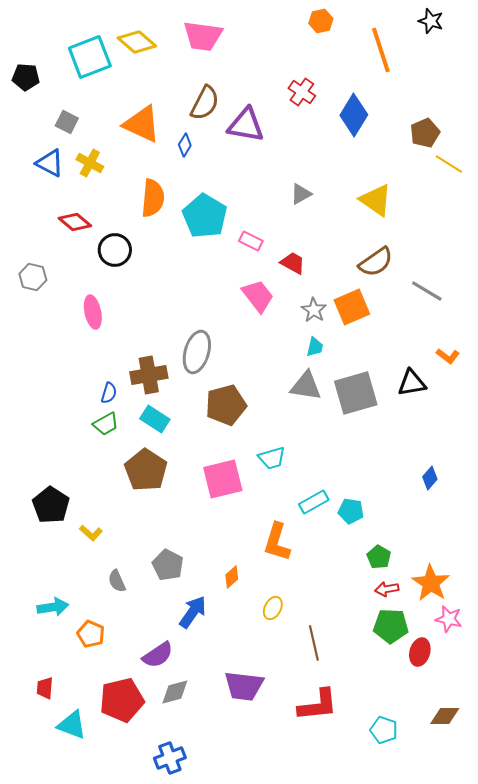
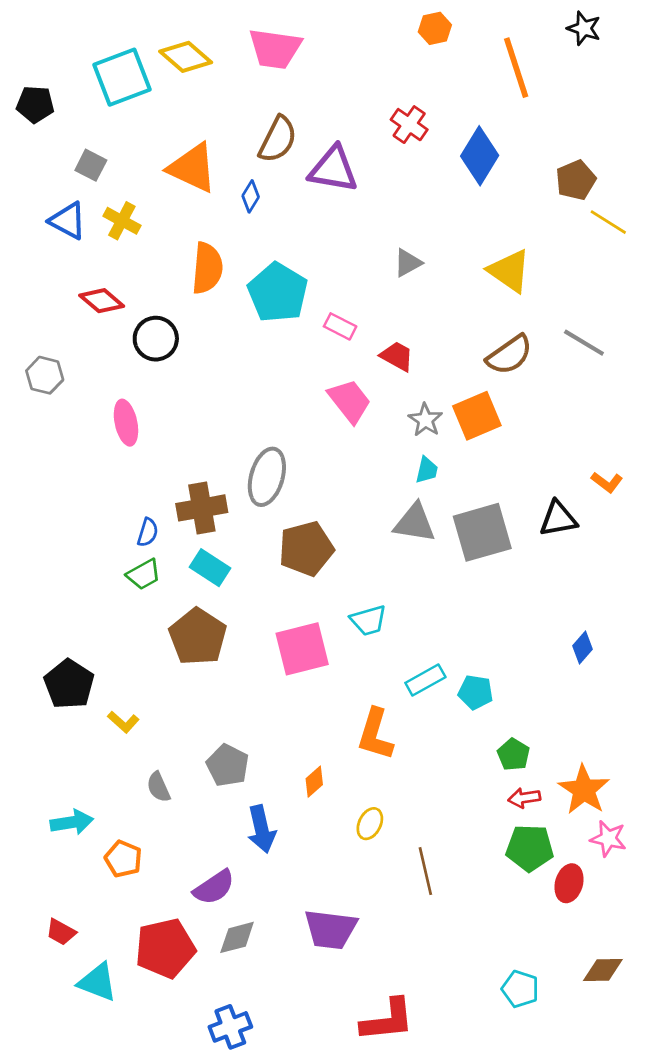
gray line: (427, 291) -> (584, 343), moved
blue arrow: (193, 612) -> (261, 829), turned 132
red trapezoid: (45, 688) -> (61, 932), turned -65
red L-shape: (318, 705) -> (387, 1020), moved

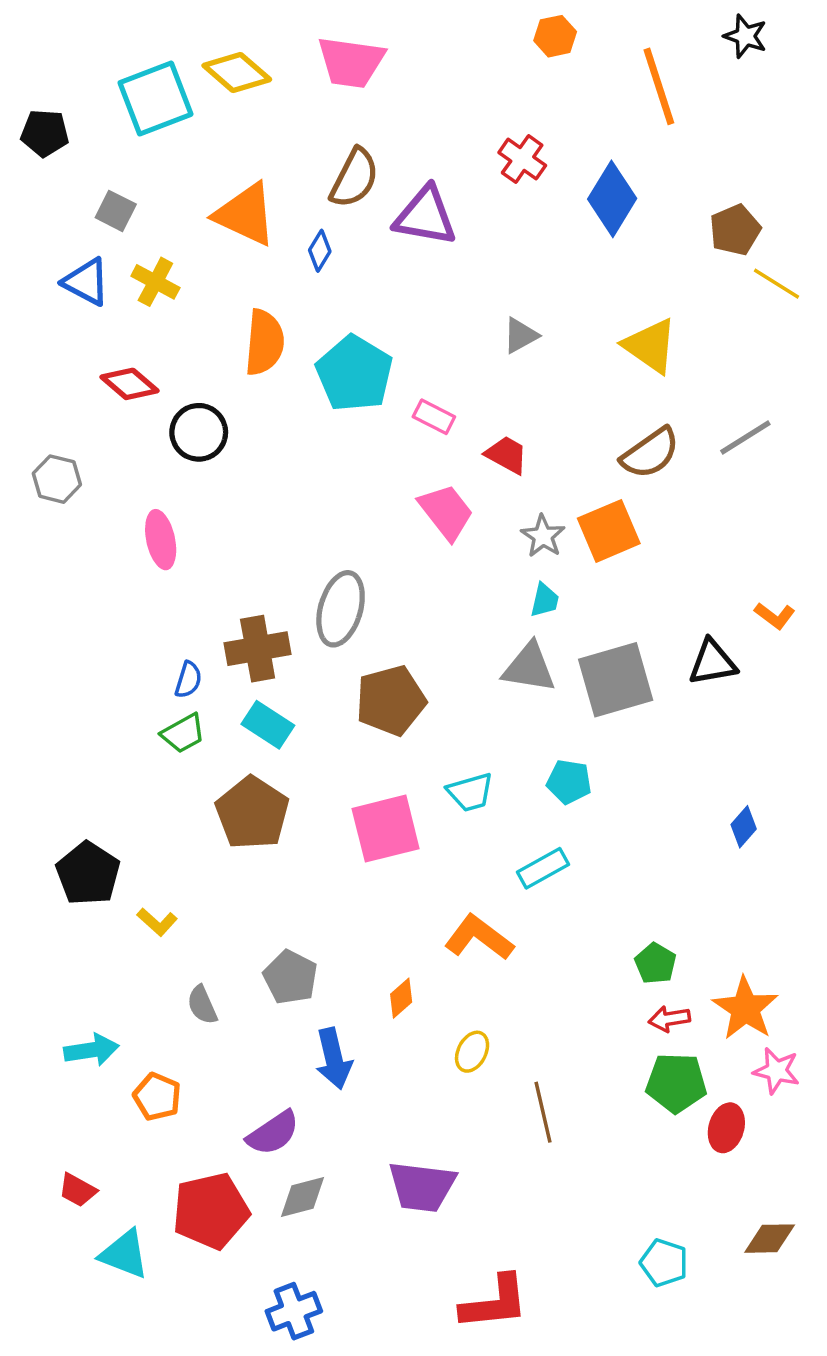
gray line: (584, 343) -> (745, 438), turned -63
cyan pentagon: (476, 692) -> (569, 782), moved
orange L-shape: (375, 734) -> (479, 938), turned 110

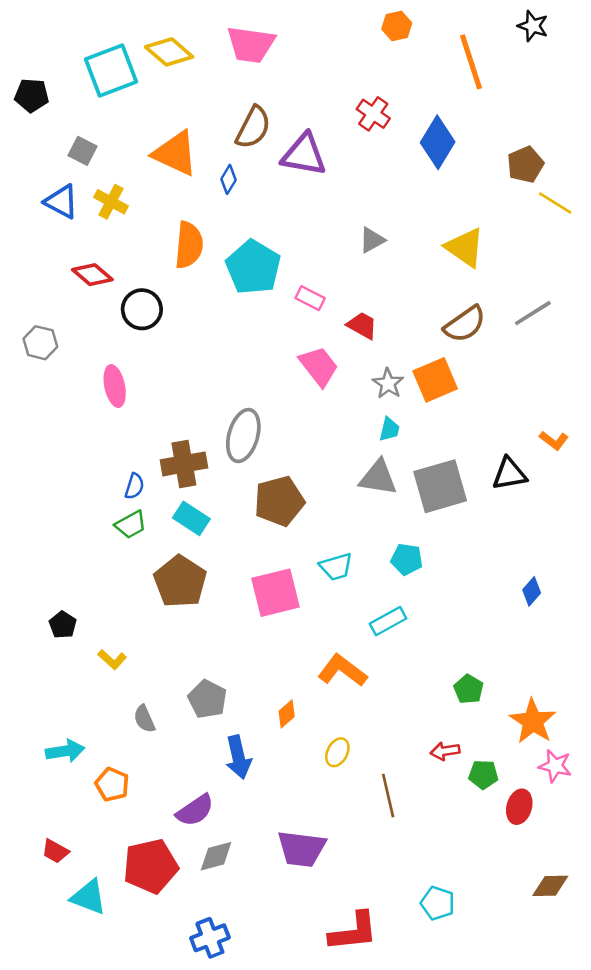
black pentagon: (88, 873) -> (63, 625), size x0.6
red arrow: (669, 1019) -> (445, 751), moved
green pentagon: (676, 1083) -> (483, 775), size x0.7
cyan pentagon: (664, 1263) -> (438, 903), moved

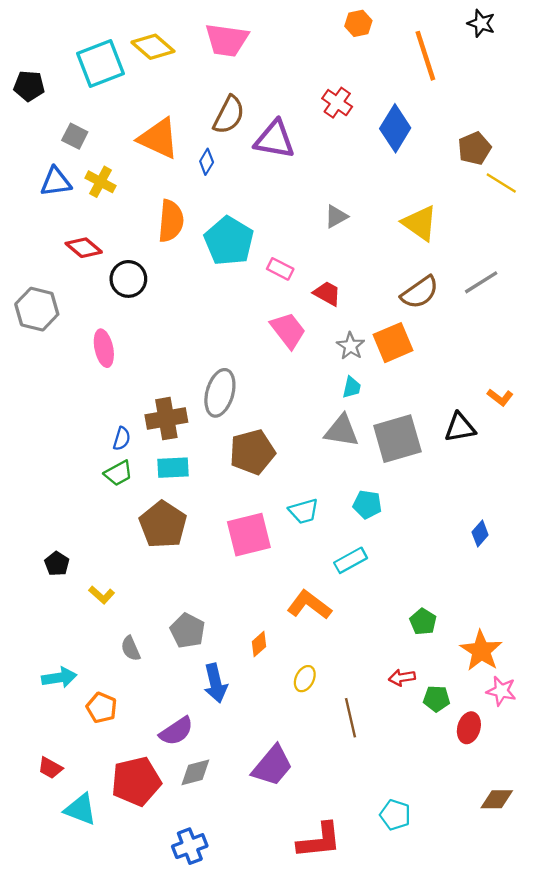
blue triangle: (61, 202) -> (56, 182), turned -36
gray hexagon: (40, 343) -> (37, 309), size x1.4
cyan rectangle: (191, 518) -> (173, 468), turned -36
purple trapezoid: (301, 849) -> (272, 766), turned -57

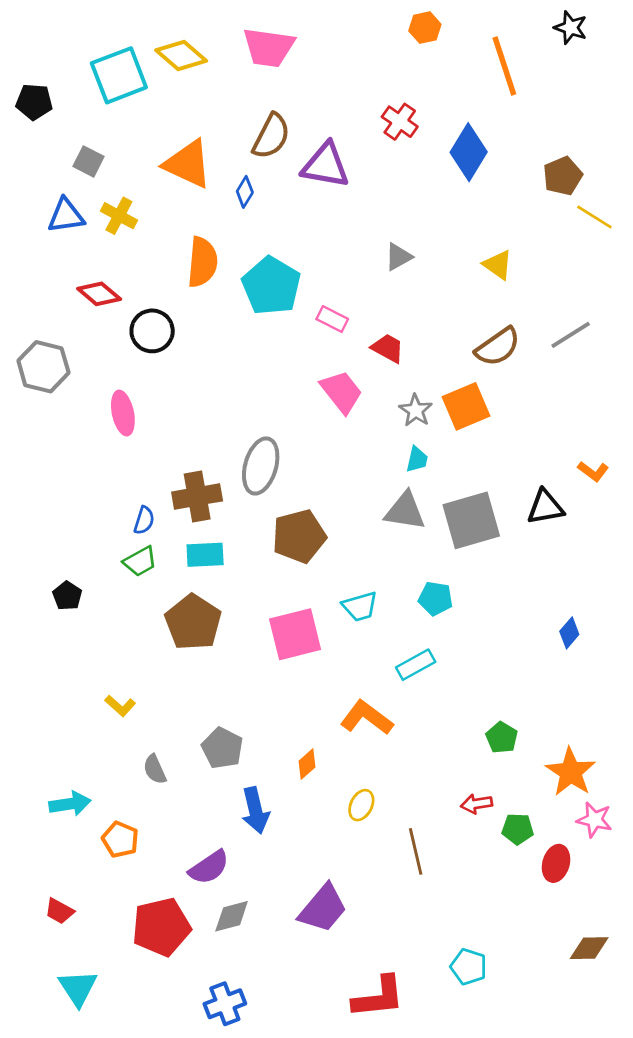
yellow triangle: (420, 223) -> (498, 265), size x0.7
black pentagon: (57, 564) -> (67, 596), moved
cyan triangle: (80, 809) -> (78, 988), moved, turned 36

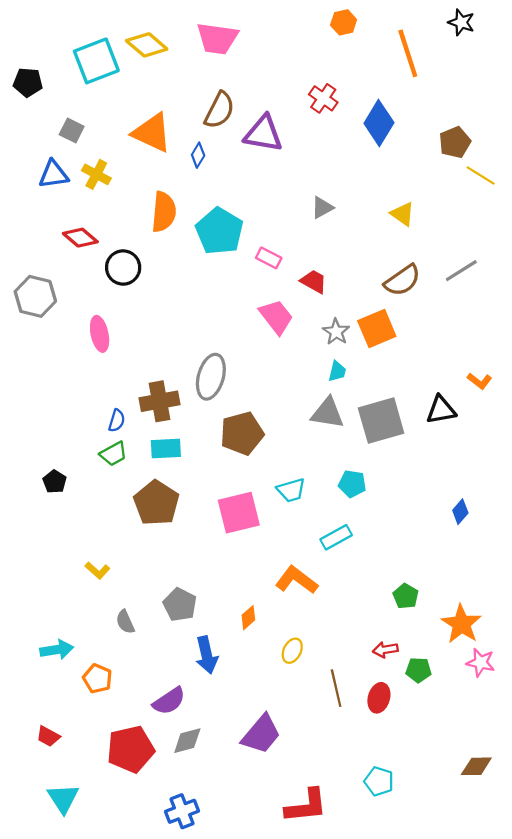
red ellipse: (556, 863) -> (379, 698), moved

